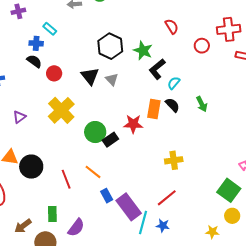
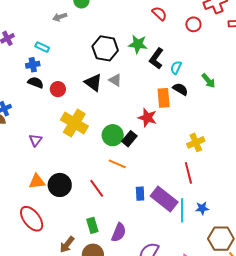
red star: (133, 124) -> (147, 118), turned 30
orange line: (93, 172) -> (117, 164), moved
blue rectangle: (107, 196) -> (140, 194), turned 40
red line: (167, 198) -> (188, 173), moved, turned -50

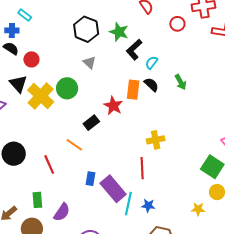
black triangle: (93, 83) -> (18, 84), moved
green circle: (113, 135) -> (67, 88), moved

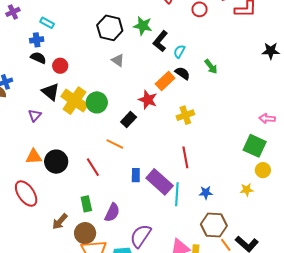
green circle: (67, 88) -> (97, 102), moved
orange rectangle: (133, 90) -> (165, 81), turned 48
yellow cross: (156, 140) -> (185, 115), moved
blue star: (148, 206) -> (206, 193), moved

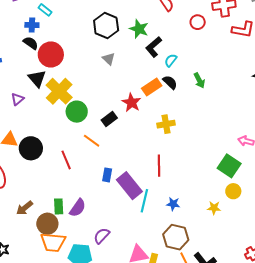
red circle: (60, 66) -> (51, 54), size x1.6
green circle: (97, 102) -> (77, 112), moved
green rectangle: (86, 204) -> (59, 206), moved
purple semicircle: (141, 236) -> (102, 236), size x0.7

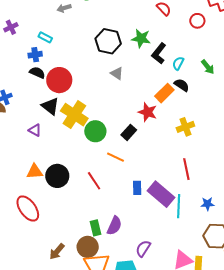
green arrow: (199, 80) -> (208, 67), moved
purple triangle: (17, 99) -> (35, 130), turned -40
brown arrow: (24, 208) -> (57, 251), moved

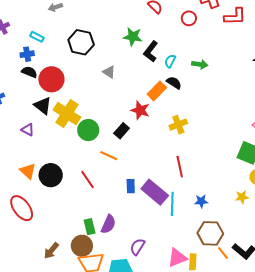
black hexagon: (108, 41) -> (81, 42), moved
green arrow: (208, 67) -> (200, 64), turned -42
orange triangle: (35, 171) -> (28, 171), turned 48

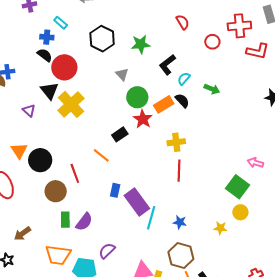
green star: (133, 37) -> (141, 44), moved, turned -30
green circle: (88, 130) -> (137, 97), moved
red line: (180, 167) -> (179, 171), moved
brown circle: (82, 246) -> (56, 191), moved

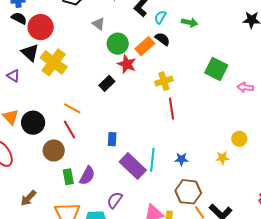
orange line: (101, 155) -> (72, 108), moved
green square: (237, 187) -> (216, 69), moved
purple rectangle: (137, 202) -> (133, 166), moved

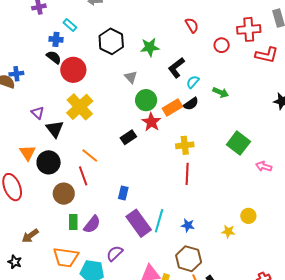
black semicircle: (162, 39) -> (191, 104), turned 98
black triangle: (30, 53) -> (55, 129), moved

